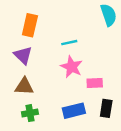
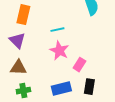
pink rectangle: (95, 83) -> (79, 65), turned -56

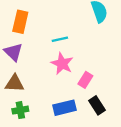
black rectangle: (89, 87) -> (97, 105), turned -42

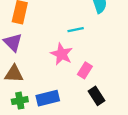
cyan line: (60, 39) -> (76, 30), moved
blue rectangle: (64, 108) -> (48, 98), moved

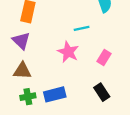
pink rectangle: (85, 70) -> (104, 57), moved

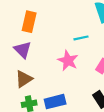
brown triangle: (22, 71) -> (24, 79), turned -36

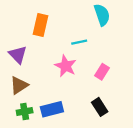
orange rectangle: (29, 22) -> (41, 25), moved

